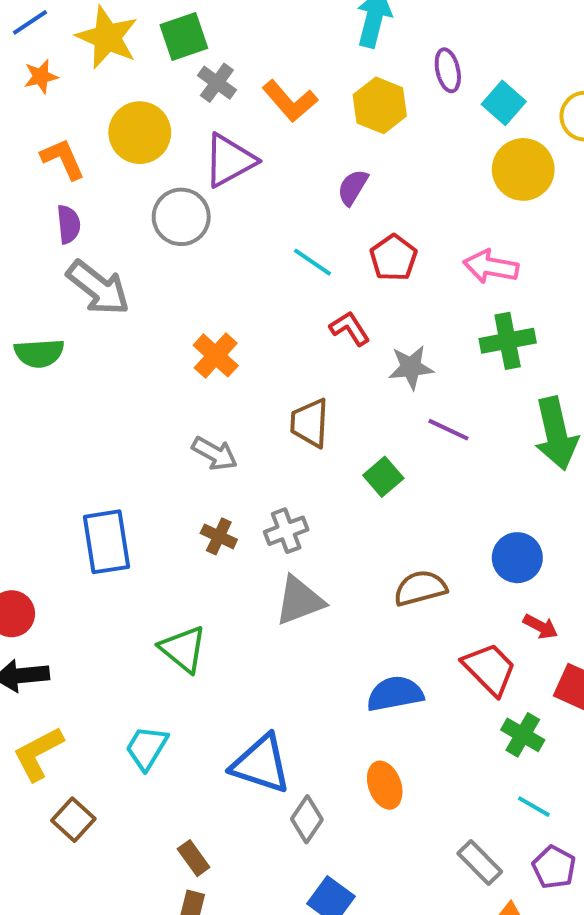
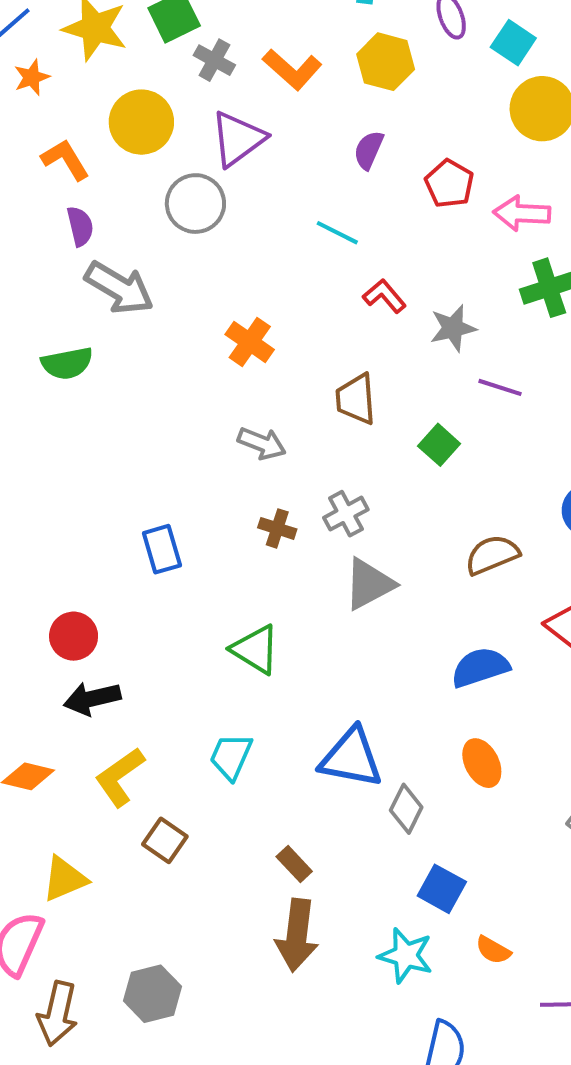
red pentagon: (393, 258) -> (449, 184), moved
blue rectangle: (106, 542) -> (162, 549), size x0.7

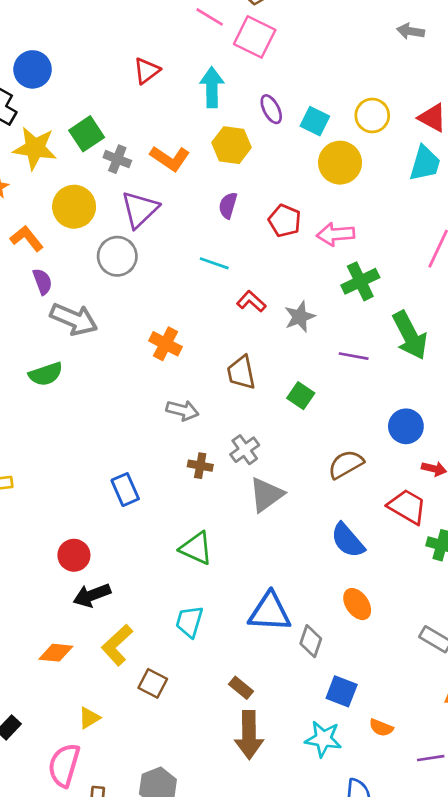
purple line: (500, 387) -> (354, 356), moved
blue semicircle: (480, 667) -> (348, 540), turned -105
yellow triangle: (65, 879) -> (89, 718), size x0.7

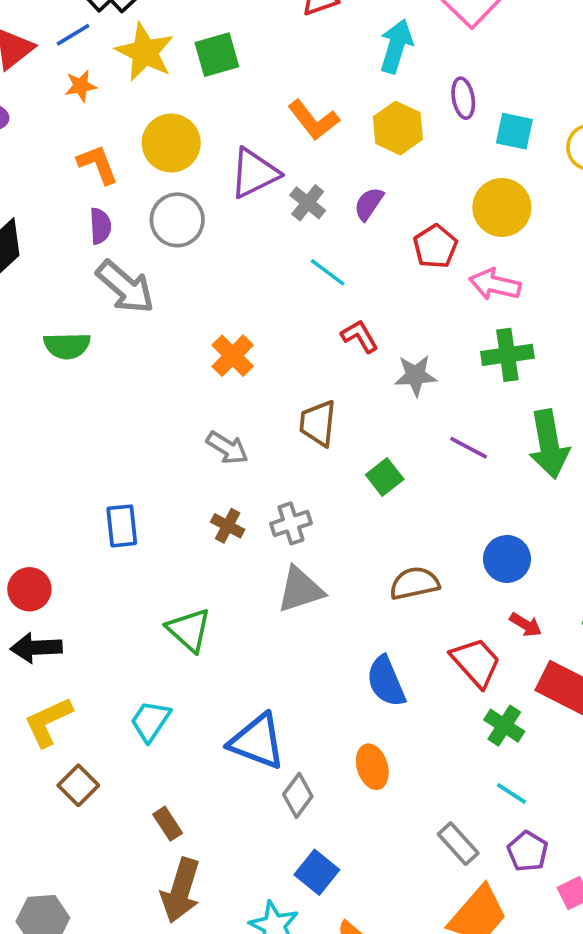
cyan square: (315, 121) -> (514, 131), turned -32
gray cross: (117, 159) -> (308, 203), moved
yellow circle: (340, 163) -> (502, 207), moved
gray circle: (117, 256) -> (177, 220), moved
brown rectangle: (241, 688) -> (168, 824), moved

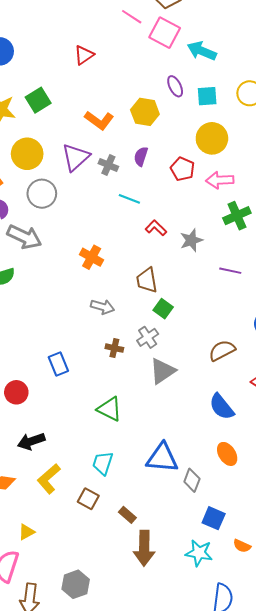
cyan arrow: (396, 46) -> (202, 51), moved, turned -68
green square: (385, 477) -> (163, 309), moved
red circle: (29, 589) -> (16, 392), moved
brown square: (78, 785) -> (88, 499), moved

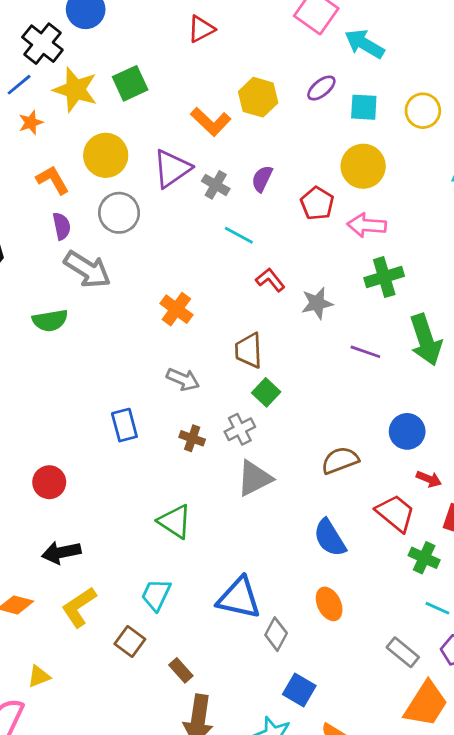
purple ellipse: (175, 86) -> (321, 88), turned 70
yellow hexagon: (145, 112) -> (258, 97), moved
blue rectangle: (58, 364) -> (124, 425), moved

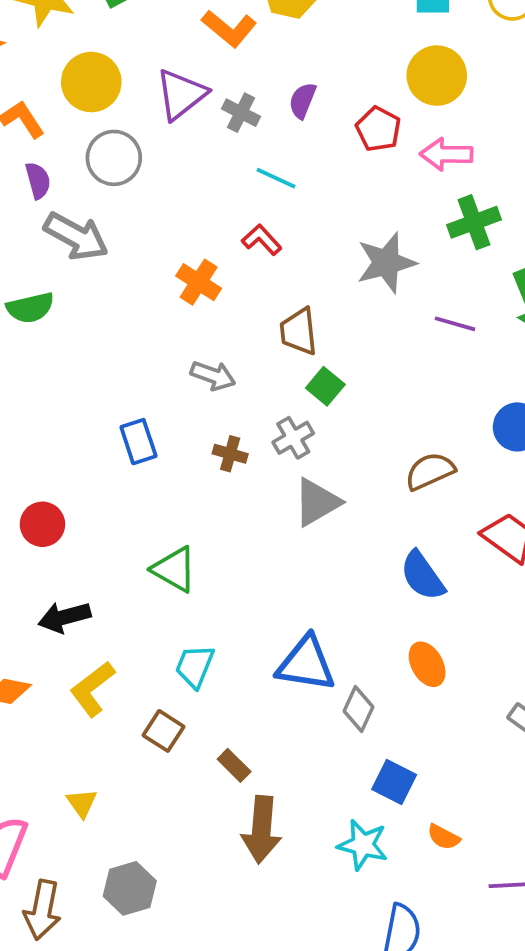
red L-shape: (270, 280) -> (262, 240), moved
gray star: (317, 303) -> (386, 263), size x1.4
green triangle: (175, 521) -> (174, 569), moved
yellow triangle: (39, 676) -> (82, 803), moved, turned -40

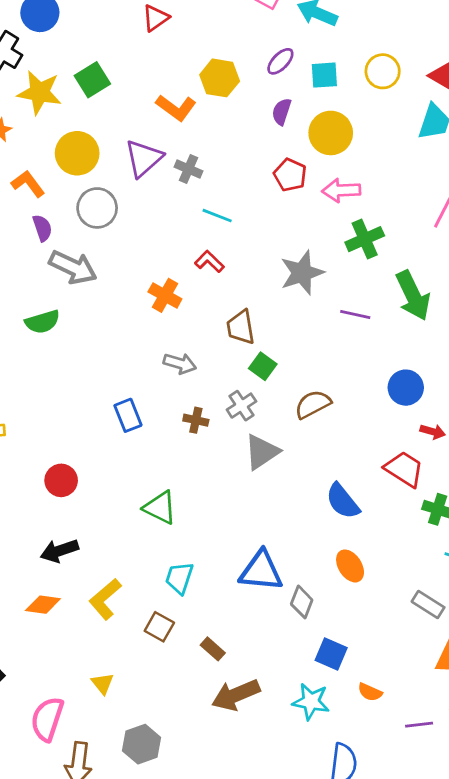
purple semicircle: (302, 101) -> (282, 112), moved
brown semicircle: (430, 471) -> (313, 404), moved
black arrow: (64, 617) -> (59, 551), moved
brown arrow: (261, 830) -> (236, 695), turned 66

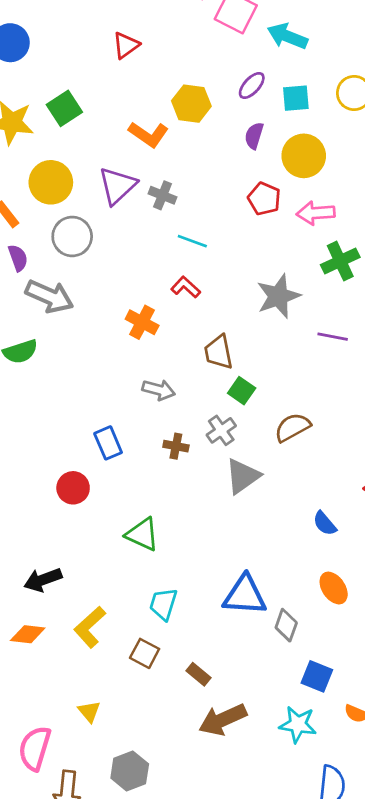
red circle: (61, 480) -> (73, 488), moved
blue semicircle: (343, 501) -> (325, 523), size x0.7

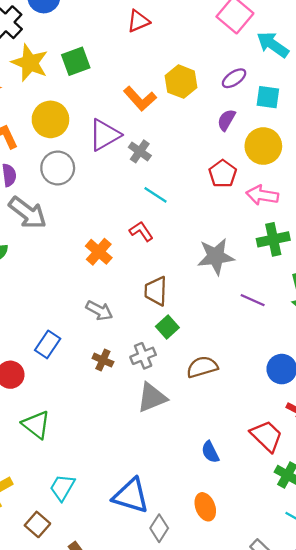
blue rectangle: (108, 443) -> (48, 344), turned 44
green triangle: (142, 534) -> (36, 425), moved

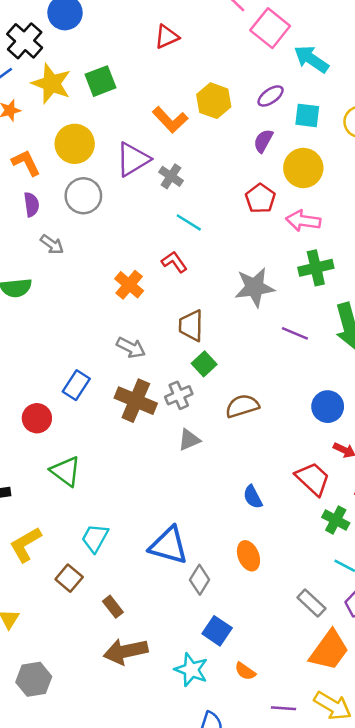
gray arrow: (28, 213) -> (52, 244), size x0.6
brown cross: (103, 360) -> (136, 401), size x1.8
gray triangle: (152, 398) -> (189, 440), size x0.7

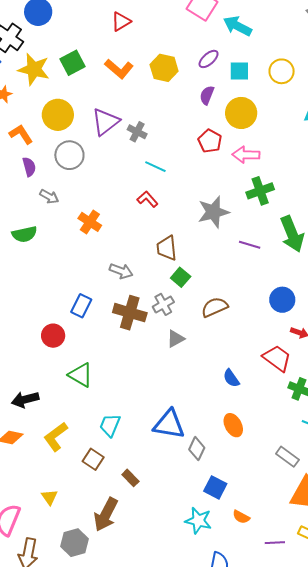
orange L-shape: (170, 120) -> (119, 69), moved
orange cross: (129, 285) -> (90, 222), moved
brown arrow: (126, 651) -> (106, 515), moved, turned -44

